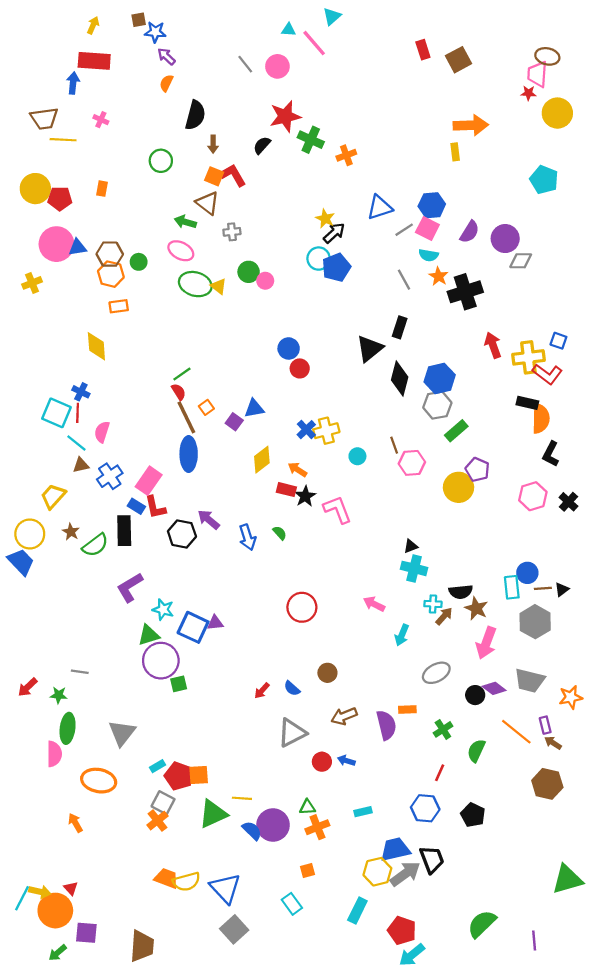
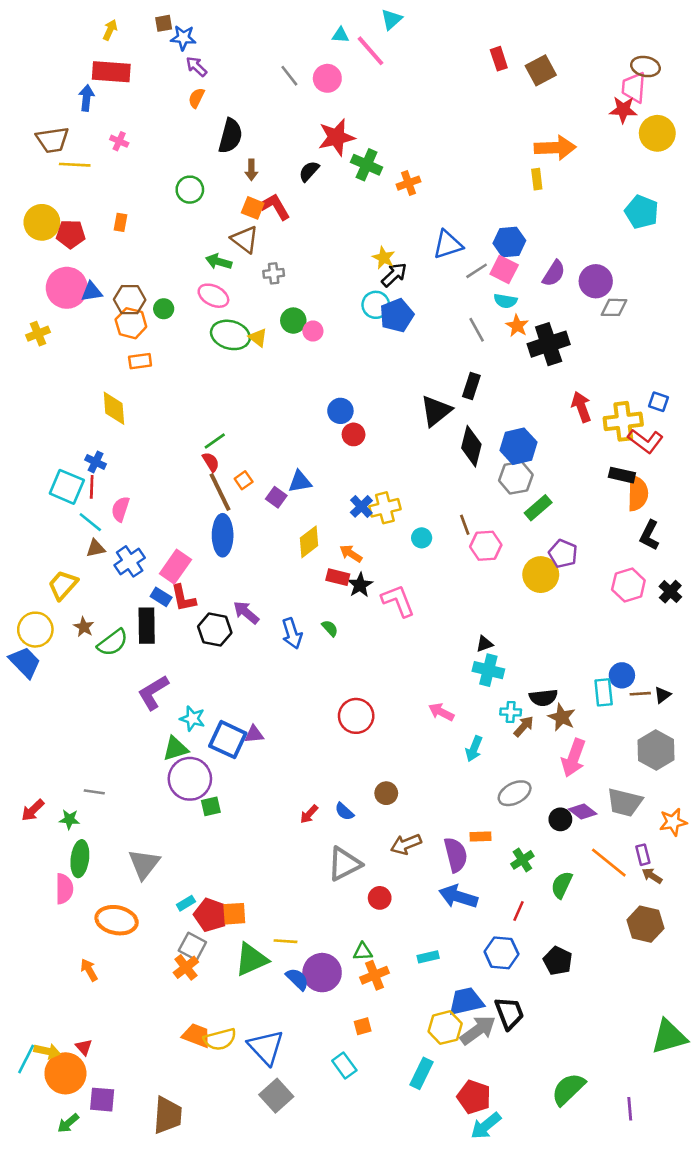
red star: (528, 93) -> (623, 110), size x1.5
gray hexagon: (535, 622) -> (656, 750), moved
blue arrow: (346, 761) -> (458, 897), moved, size x1.8

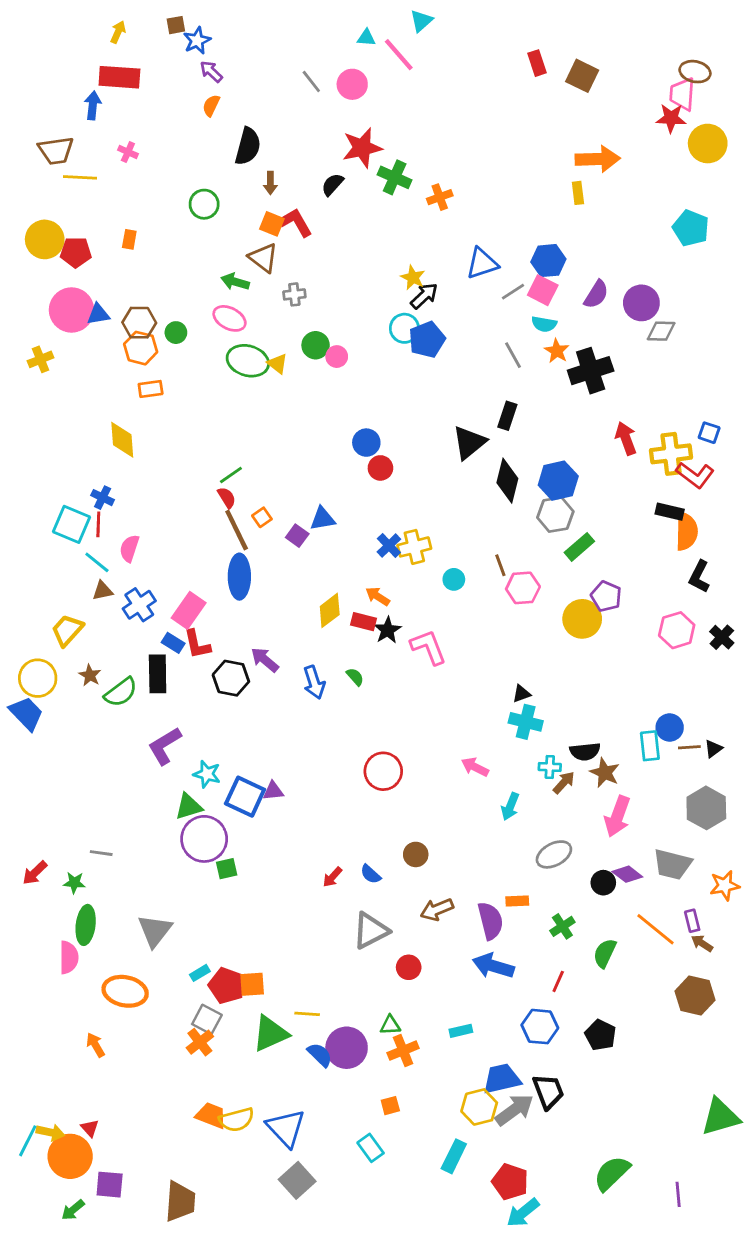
blue star: (183, 38) -> (197, 41), turned -30
brown square: (541, 70) -> (582, 76), turned -36
yellow diamond: (309, 542) -> (330, 610), moved

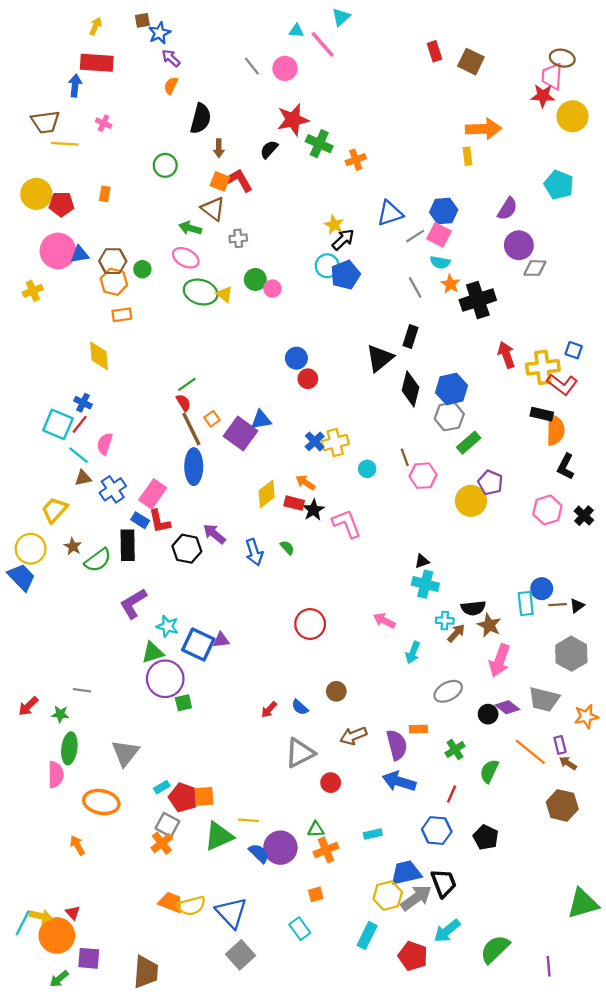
purple semicircle: (596, 294) -> (507, 209), moved
red line: (98, 524) -> (80, 424), turned 36
purple square: (297, 536) -> (240, 433), size x1.8
cyan arrow: (523, 1213) -> (447, 931), moved

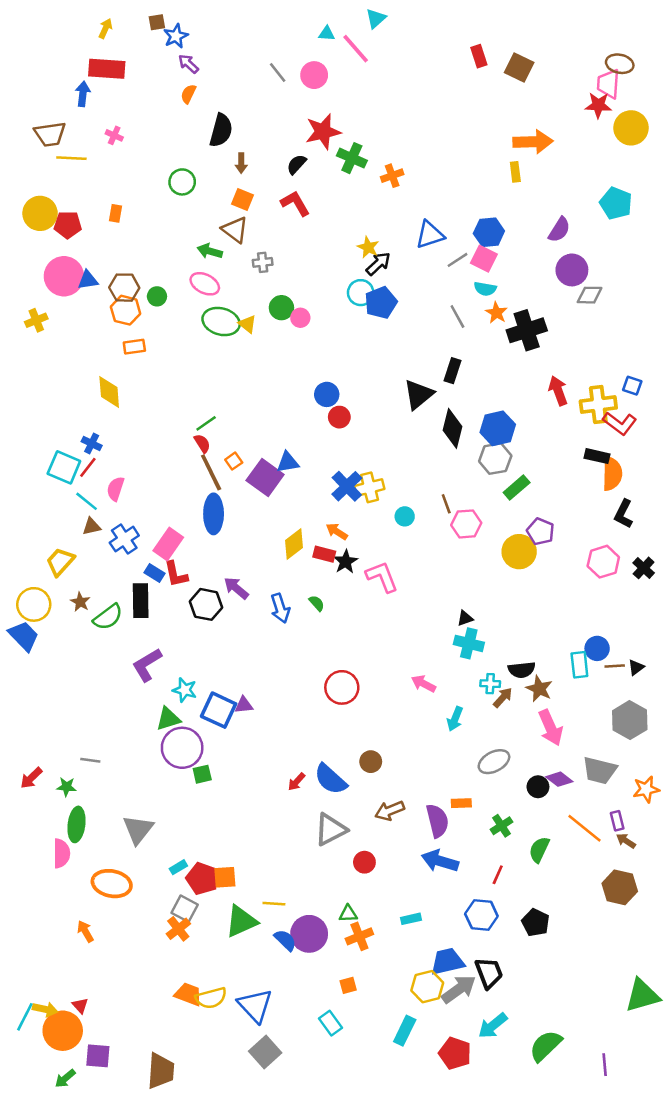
red L-shape: (239, 180) -> (295, 203), moved
blue cross: (315, 441) -> (347, 486), size x1.4
pink arrow: (499, 661) -> (551, 728), turned -44
blue semicircle: (300, 707) -> (330, 779), size x1.8

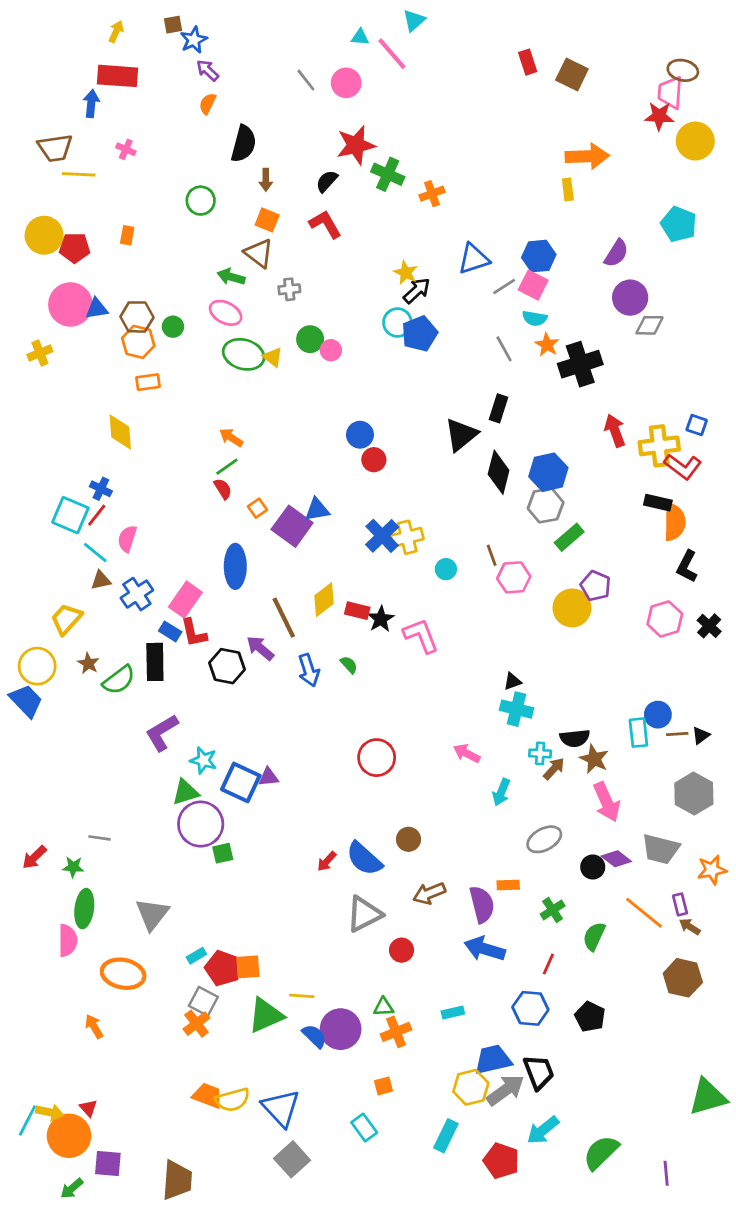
brown line: (211, 472) -> (284, 618), moved
orange arrow: (337, 531) -> (231, 438), moved

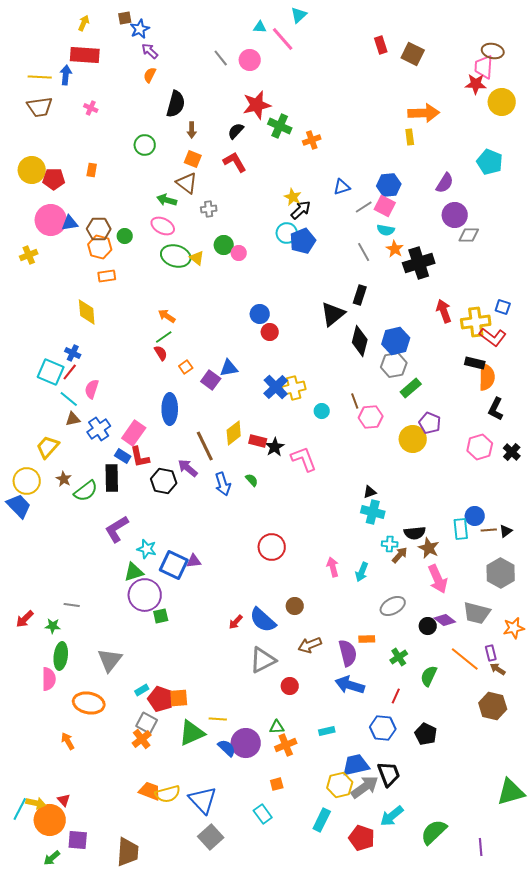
yellow line: (79, 174) -> (40, 77), moved
blue triangle: (474, 259) -> (342, 187), size x0.7
purple square: (292, 526) -> (211, 380), size x0.7
pink arrow: (467, 753) -> (333, 567), moved, turned 48

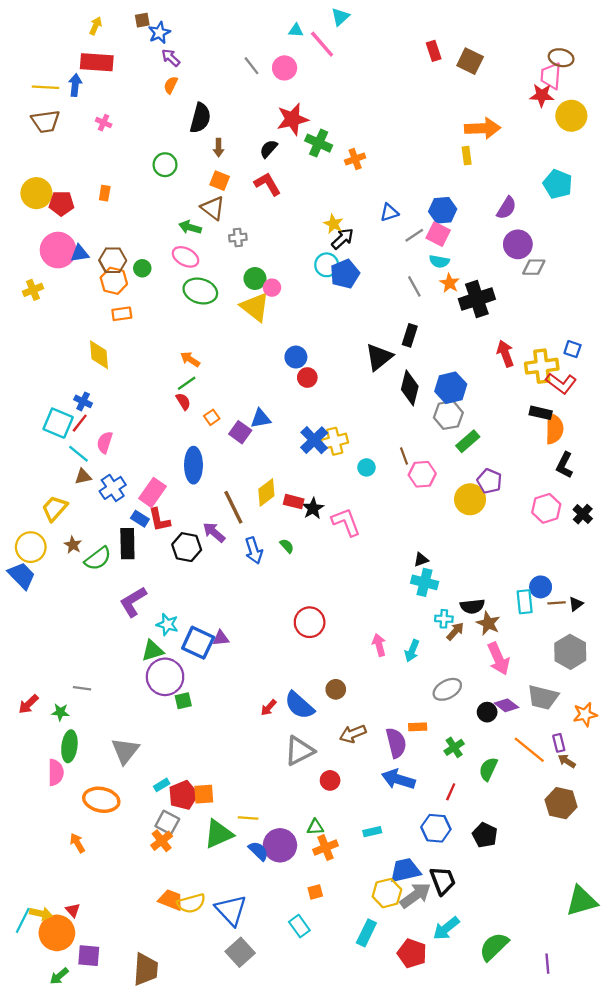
yellow triangle: (197, 258) -> (255, 307), moved, size x1.8
red pentagon: (161, 699) -> (183, 795), turned 30

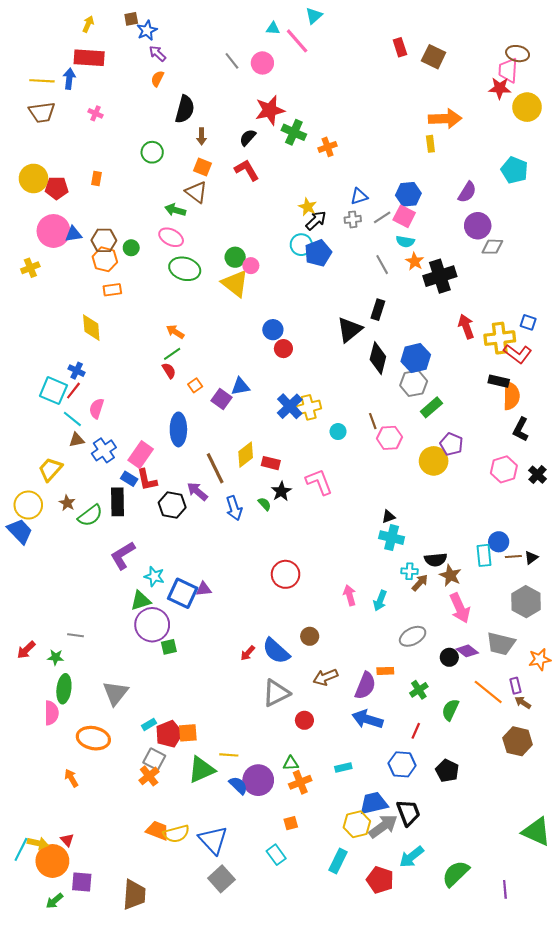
gray cross: (238, 238) -> (353, 219), moved
black star: (313, 508) -> (281, 491), moved
purple semicircle: (396, 743) -> (365, 686), turned 36
green triangle: (582, 901) -> (536, 832), turned 40

